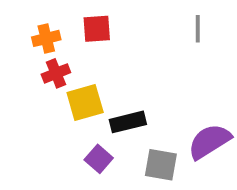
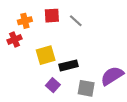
gray line: (198, 29) -> (76, 21), moved, turned -48
red cross: (56, 73) -> (14, 39), moved

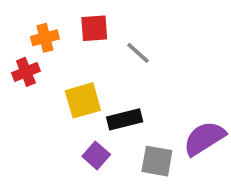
gray line: (76, 21) -> (138, 53), moved

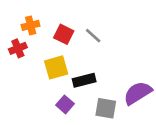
red square: (94, 28) -> (64, 34), moved, turned 30

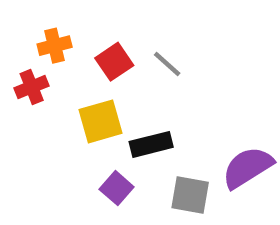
red square: (64, 34) -> (114, 62), turned 30

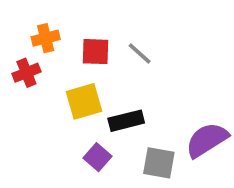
red square: (114, 62) -> (96, 52), turned 36

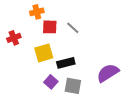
orange cross: (46, 38) -> (37, 12), moved
gray square: (159, 163) -> (73, 86), moved

